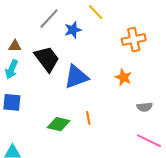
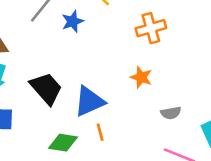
black trapezoid: (47, 59) -> (46, 88), moved
blue triangle: (76, 77) -> (89, 101), moved

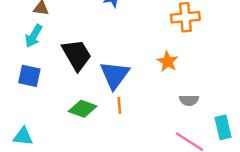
blue triangle: (89, 101) -> (115, 75), turned -40

